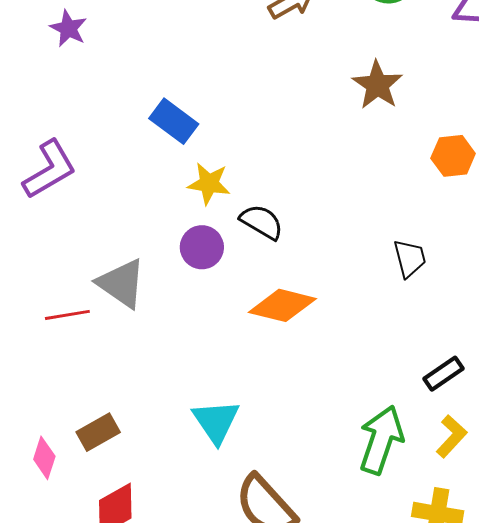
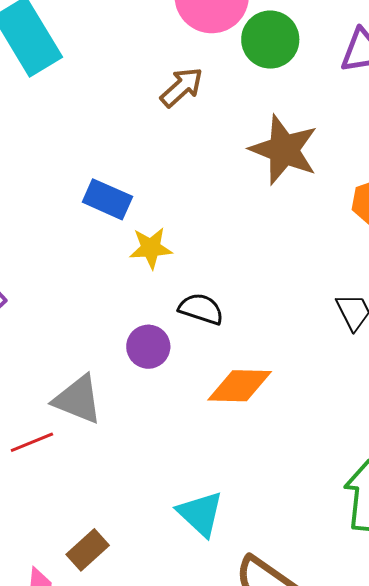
brown star: (377, 85) -> (284, 150), size x1.4
blue rectangle: (174, 121) -> (107, 199), moved
yellow star: (209, 184) -> (151, 248), moved

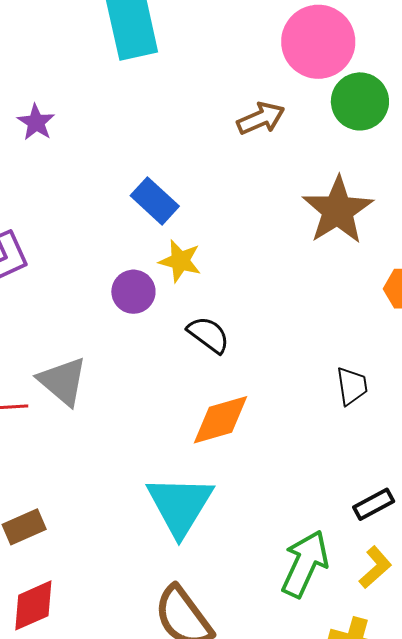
purple circle: (148, 347) -> (133, 292), moved
orange diamond: (240, 386) -> (221, 420), turned -36
cyan triangle: (200, 514) -> (180, 505), moved, size x1.4

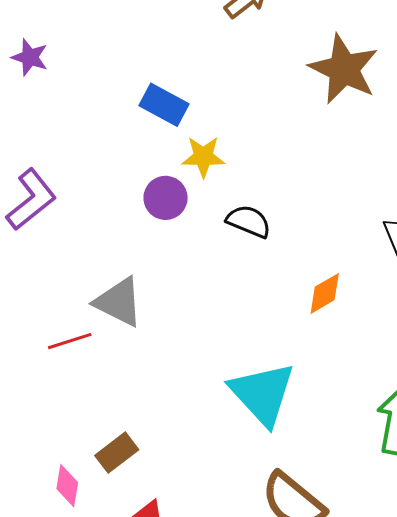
orange diamond: (221, 420) -> (325, 293), moved, size x0.7

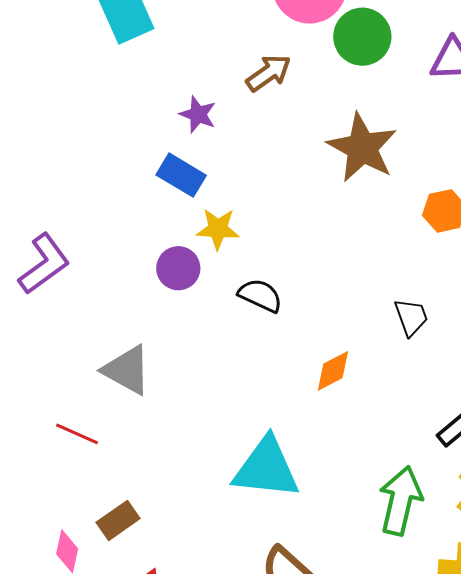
purple star: (30, 57) -> (198, 114), moved
red line: (70, 341) -> (77, 434), moved, turned 39
cyan triangle: (263, 394) -> (266, 468), turned -44

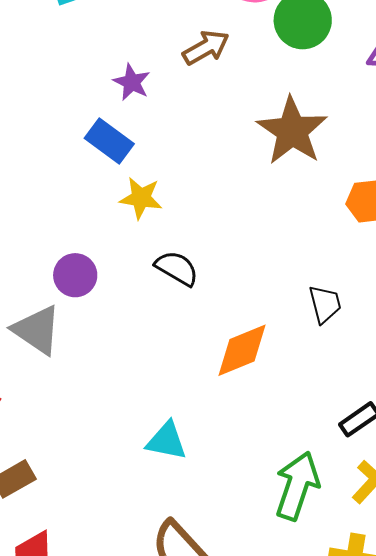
purple circle: (178, 268) -> (75, 275), moved
orange diamond: (333, 371) -> (242, 350), size x1.4
cyan triangle: (266, 468) -> (167, 441), size x0.6

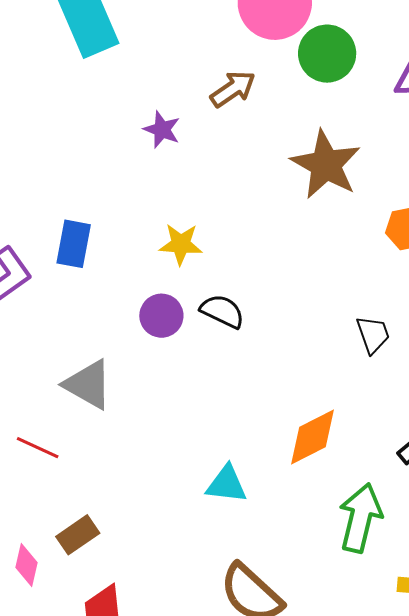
blue rectangle: (109, 141) -> (74, 244), moved, turned 69
purple circle: (75, 275) -> (161, 316), moved
orange diamond: (242, 350) -> (312, 437), moved

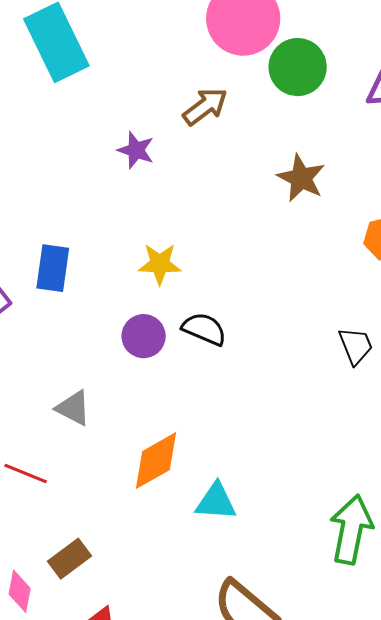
brown star: (326, 165) -> (301, 178), size x0.7
gray triangle: (88, 384) -> (73, 408), size x0.7
orange diamond: (312, 437) -> (156, 461), moved

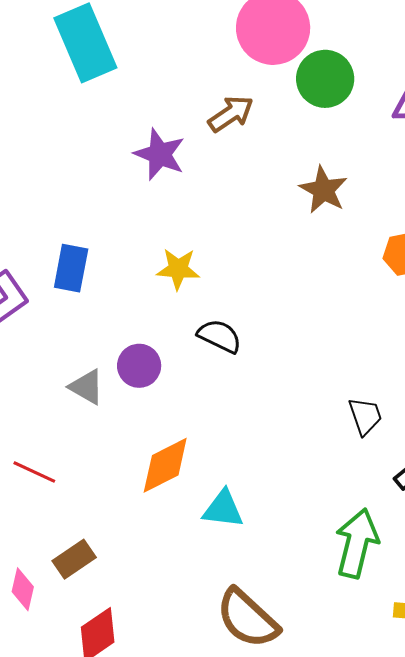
purple star: (136, 150) -> (160, 154), size x1.4
purple circle: (144, 336) -> (139, 366), moved
black trapezoid: (356, 346) -> (365, 416), moved
gray triangle: (73, 408) -> (87, 387), moved

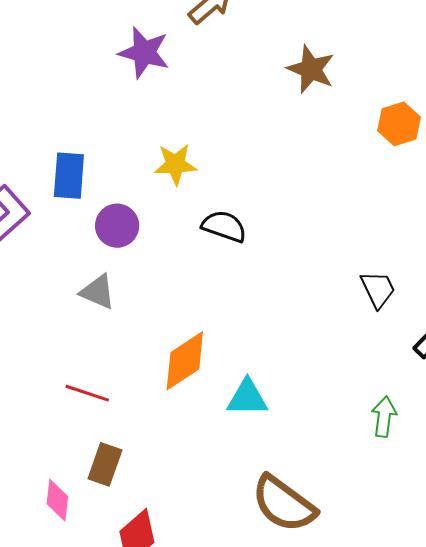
purple circle: (139, 366) -> (117, 226), moved
red line: (34, 472) -> (87, 393), moved
green arrow: (357, 543) -> (384, 417), size x0.6
brown rectangle: (74, 559) -> (105, 464), turned -30

